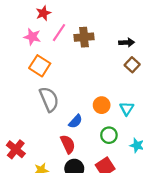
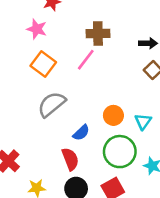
pink line: (59, 33) -> (86, 60), moved
gray semicircle: (49, 99) -> (52, 104), turned -110
green circle: (109, 135) -> (120, 152), size x1.6

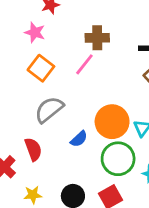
orange circle: (113, 115) -> (112, 122), size x1.6
red semicircle: (70, 159) -> (33, 149), moved

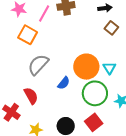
pink line: (84, 64) -> (44, 13), moved

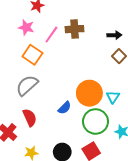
gray semicircle: (38, 65) -> (27, 85), moved

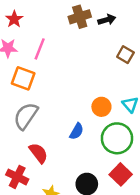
brown cross: (75, 29) -> (80, 17), moved
black arrow: (114, 35) -> (107, 20), moved
orange circle: (89, 93) -> (101, 107), size x0.6

